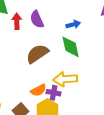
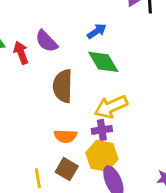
brown semicircle: (37, 54) -> (63, 86), turned -35
orange semicircle: (38, 90) -> (65, 136), moved, turned 49

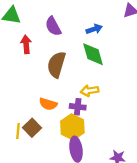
red arrow: (21, 53) -> (26, 44), moved
yellow arrow: (111, 107) -> (90, 91), size x0.7
brown square: (67, 169) -> (32, 128), moved

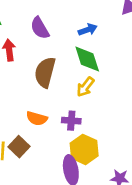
yellow arrow: (90, 91) -> (85, 87), moved, turned -42
yellow hexagon: (72, 127) -> (84, 149), moved

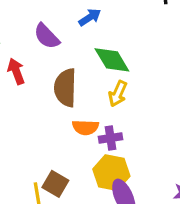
blue arrow: (88, 30) -> (90, 17), moved
orange semicircle: (37, 118) -> (85, 127), moved
yellow hexagon: (84, 149) -> (111, 173), moved

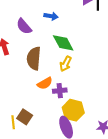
blue arrow: (90, 17) -> (51, 16), turned 40
orange semicircle: (85, 127) -> (45, 83), turned -35
yellow hexagon: (111, 173) -> (73, 110), moved

